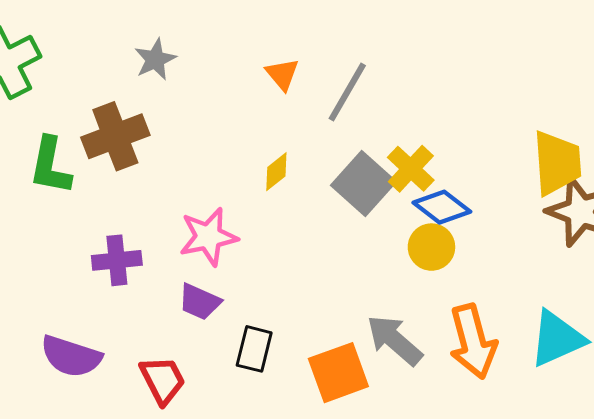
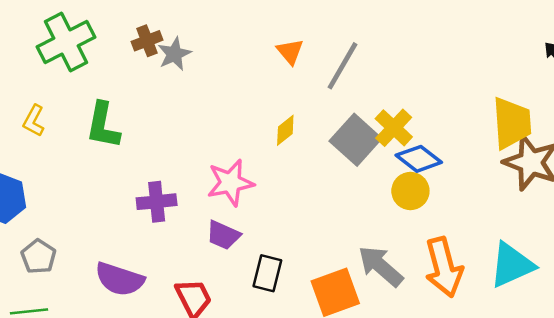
gray star: (155, 59) -> (174, 54), moved
brown cross: (115, 136) -> (147, 41), moved, size x0.6

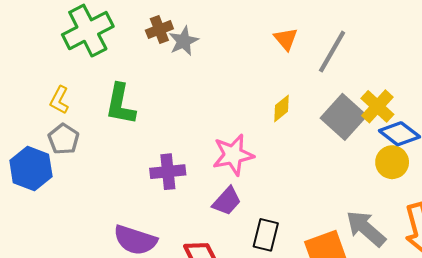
purple trapezoid: (223, 235) -> (227, 201), turned -72
gray pentagon: (39, 257) -> (64, 139), moved

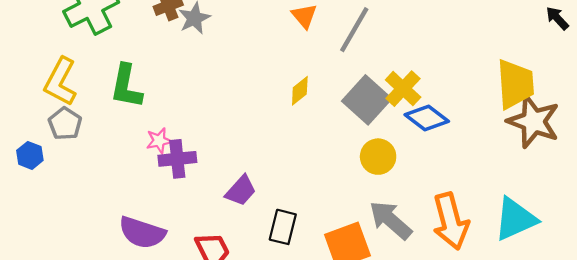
yellow L-shape: (59, 100) -> (60, 82), size x1.6
pink star: (233, 155) -> (159, 141), moved, size x0.6
yellow circle: (392, 162) -> (378, 157), moved
blue hexagon: (31, 168) -> (30, 155), size x0.6

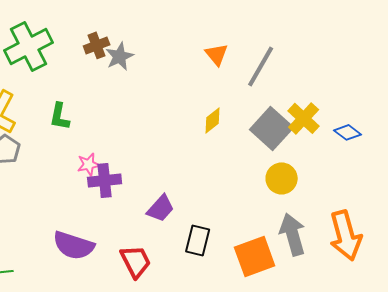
green L-shape: (126, 86) -> (60, 116), size x0.7
blue diamond: (427, 118) -> (348, 132), moved, size x0.7
gray arrow: (391, 220) -> (293, 234), turned 33

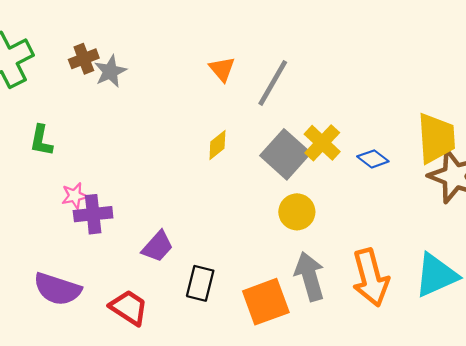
red trapezoid: (136, 261) -> (129, 307), turned -30

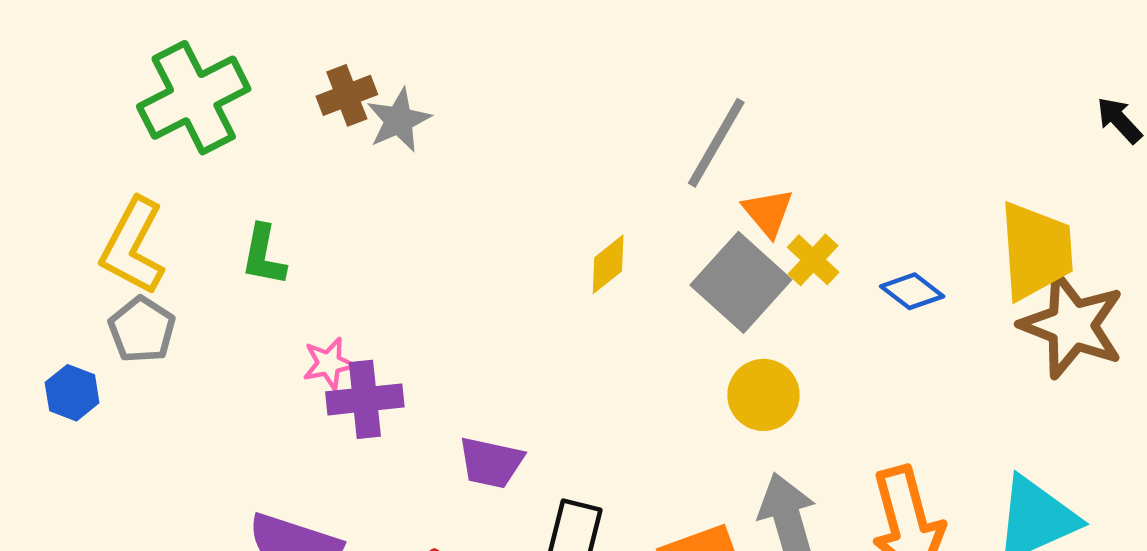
orange triangle: (222, 69) -> (768, 213), moved
yellow cross: (322, 143) -> (813, 260), size x0.7
purple trapezoid: (158, 246) -> (491, 463), turned 60

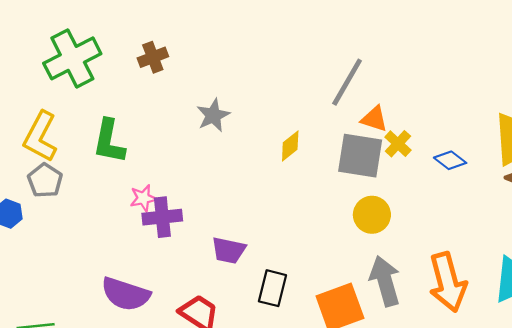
gray star: (399, 120) -> (213, 115), moved
orange triangle: (768, 213) -> (374, 119), turned -32
green L-shape: (264, 255) -> (109, 141), size x1.4
gray square: (741, 282) -> (360, 156), turned -33

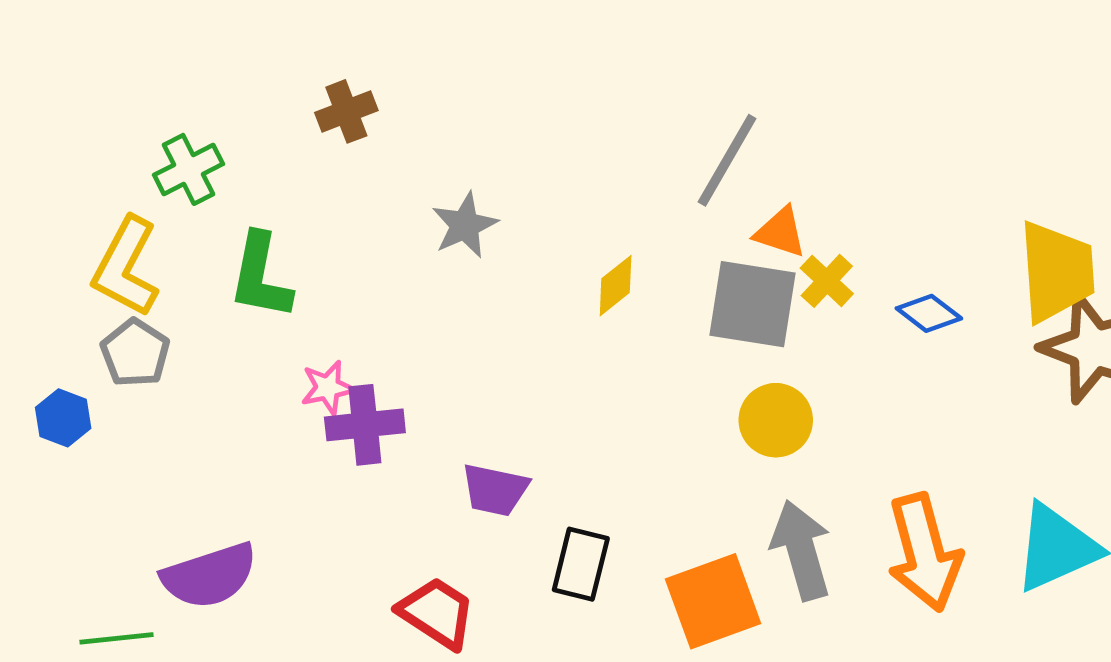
green cross: (72, 58) -> (188, 169), moved, size x0.6
purple semicircle: (126, 294) -> (209, 576), moved, turned -36

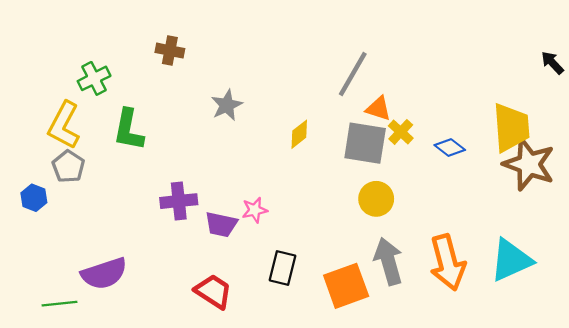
brown cross: (346, 111) -> (170, 51), turned 32
pink star: (328, 388) -> (255, 210), moved
purple trapezoid: (495, 490) -> (221, 224), moved

